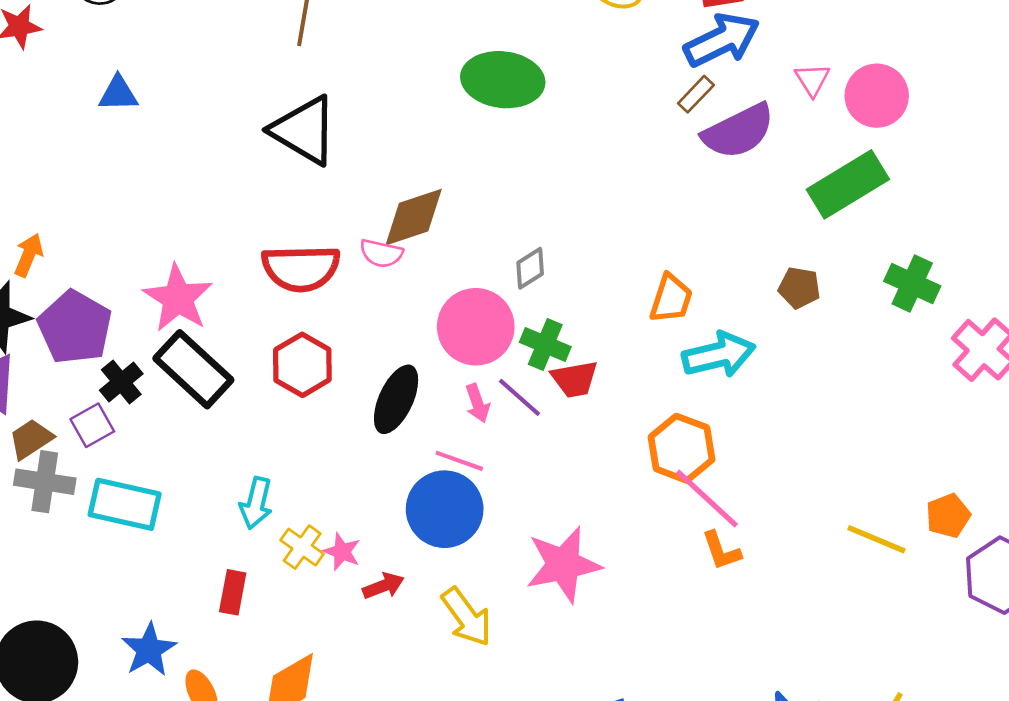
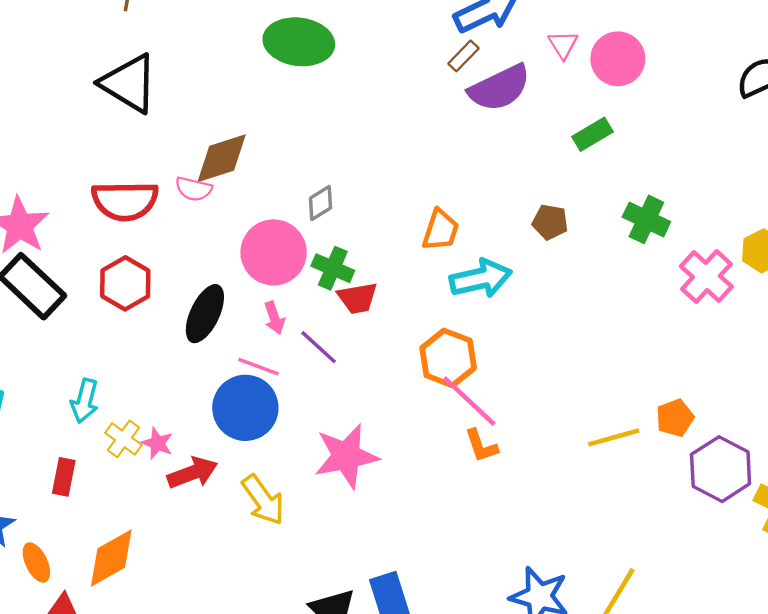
green rectangle: (848, 184) -> (593, 134), size x0.6
purple line: (519, 397) -> (319, 347), moved
yellow line: (876, 539) -> (614, 437), turned -39
red arrow: (383, 586) -> (192, 473), size x1.4

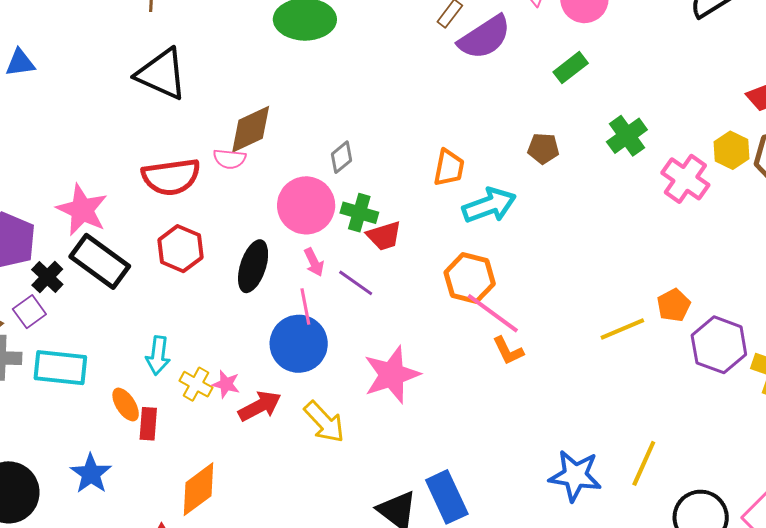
green cross: (646, 219) -> (627, 136), turned 36
pink line: (258, 367) -> (305, 306), turned 66
orange ellipse: (36, 562) -> (126, 405), moved

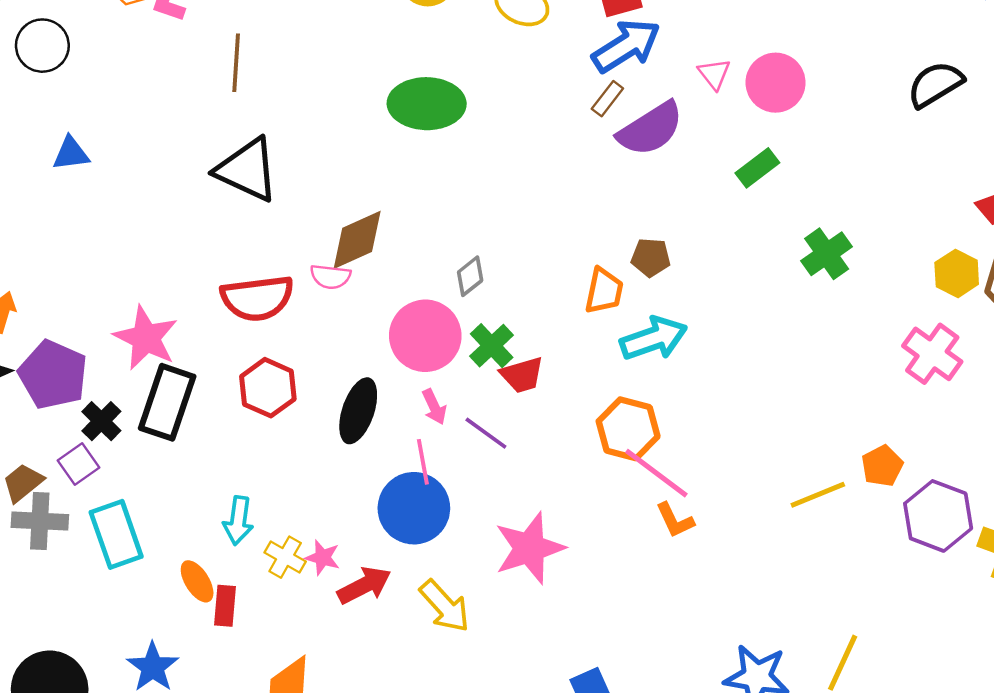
brown pentagon: (543, 149) -> (651, 257), moved
pink cross: (685, 179) -> (932, 354), moved
green cross: (359, 213) -> (492, 346), turned 30
black rectangle: (100, 261) -> (167, 402), turned 72
cyan rectangle: (60, 368) -> (116, 534), turned 64

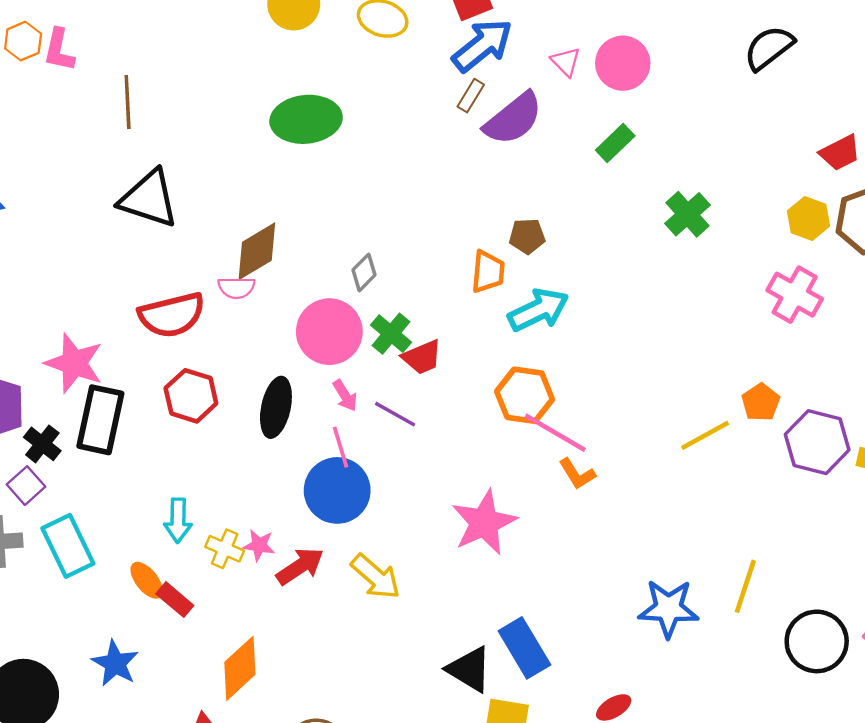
pink star: (530, 548) -> (484, 522), moved
red rectangle: (225, 606) -> (175, 600), turned -48

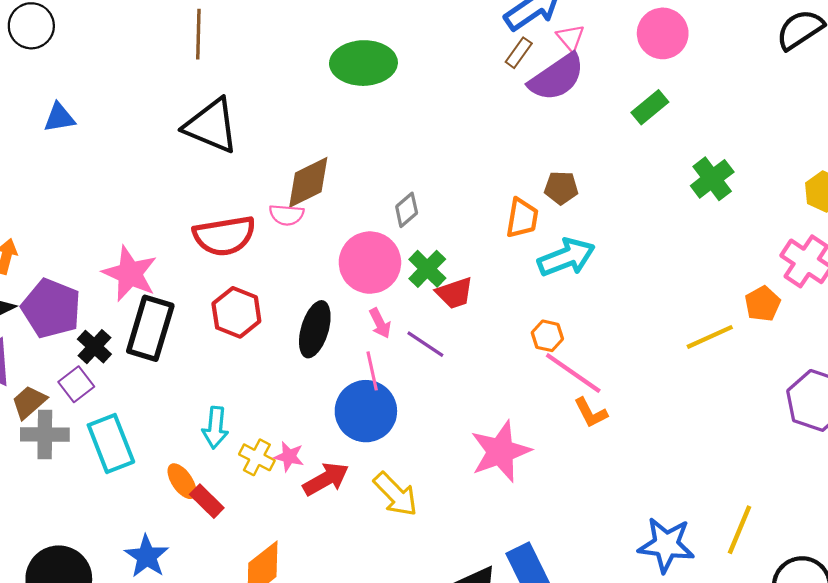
pink triangle: (566, 62) -> (570, 38), moved
orange hexagon: (525, 395) -> (547, 336), size x0.6
orange pentagon: (761, 402) -> (763, 304), moved
yellow line: (705, 435) -> (710, 337), moved

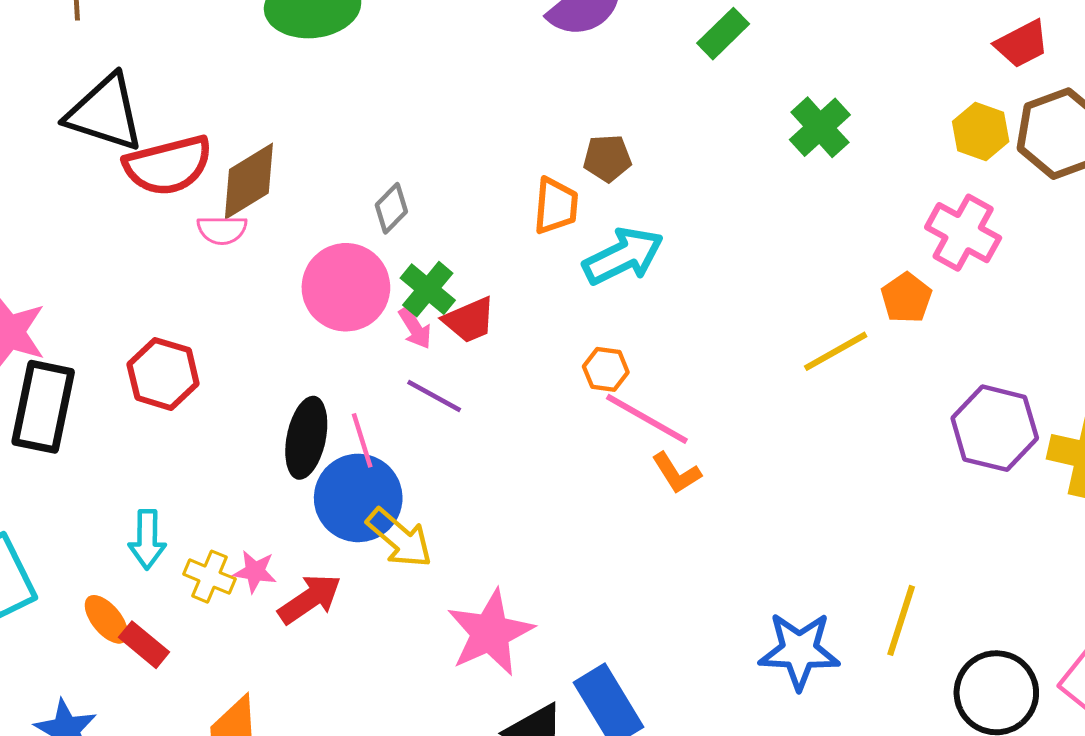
red semicircle: (224, 236) -> (168, 165), moved
pink arrow: (380, 323) -> (415, 328), moved
black ellipse: (315, 329) -> (306, 438), moved
pink star: (500, 451) -> (490, 633), moved
yellow arrow: (396, 494) -> (399, 538), moved

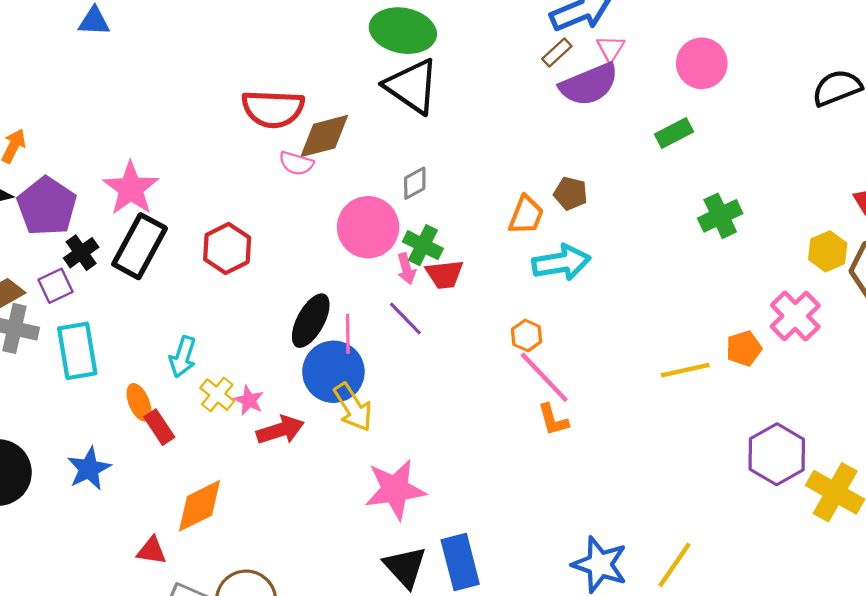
black triangle: (105, 113) -> (412, 86), moved
green cross: (428, 289) -> (423, 245), turned -30

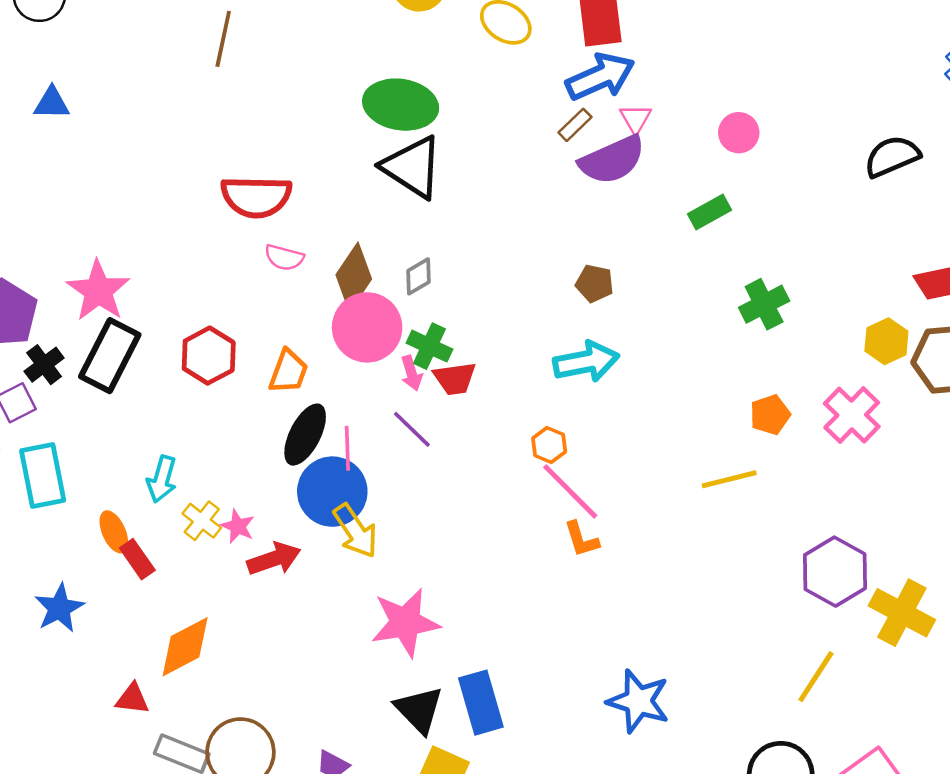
pink circle: (702, 63) -> (739, 133), size x0.7
brown diamond: (324, 136) -> (354, 277), moved, turned -40
orange trapezoid: (526, 215) -> (288, 371), moved
orange pentagon: (744, 348) -> (770, 415), moved
yellow line: (675, 565) -> (816, 677), moved

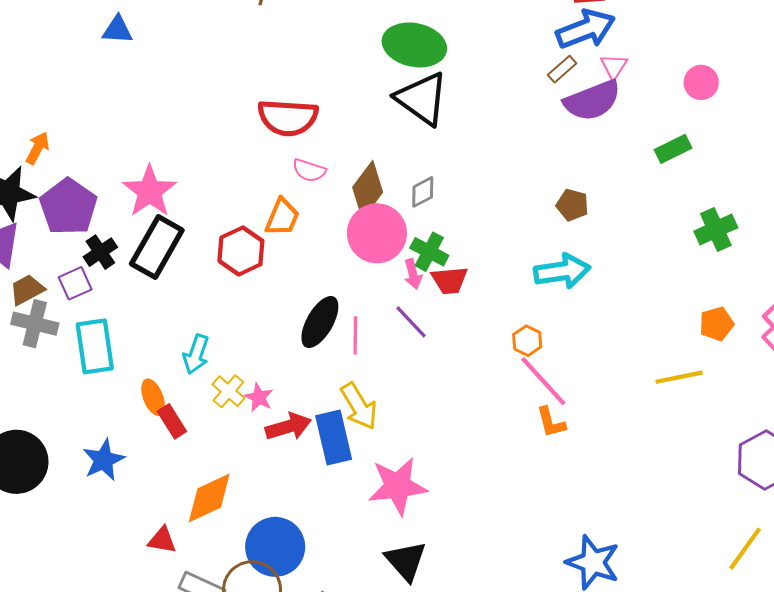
orange trapezoid: (288, 371) -> (282, 217), moved
blue circle: (332, 492) -> (275, 547), moved
blue rectangle: (481, 703) -> (334, 437), moved

